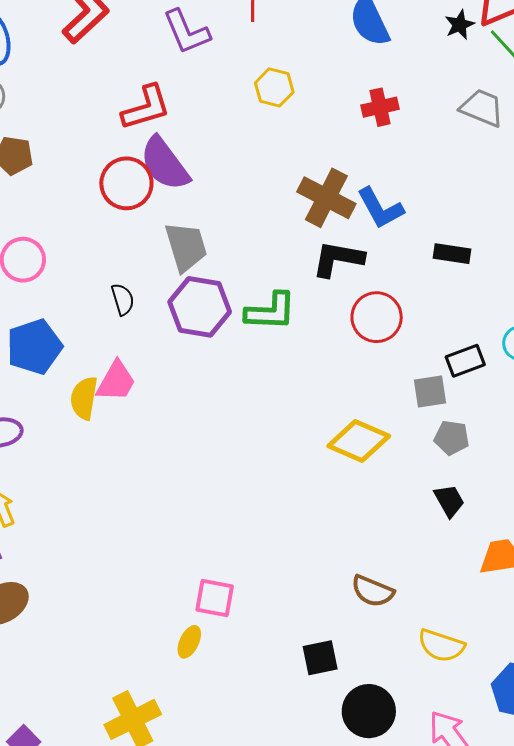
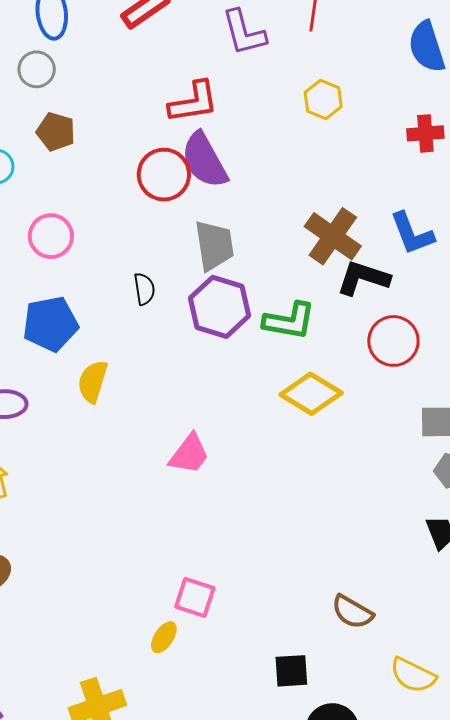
brown cross: (326, 198) -> (333, 236), moved
pink trapezoid: (116, 381) -> (189, 454), moved
yellow diamond: (359, 441) -> (311, 394), moved

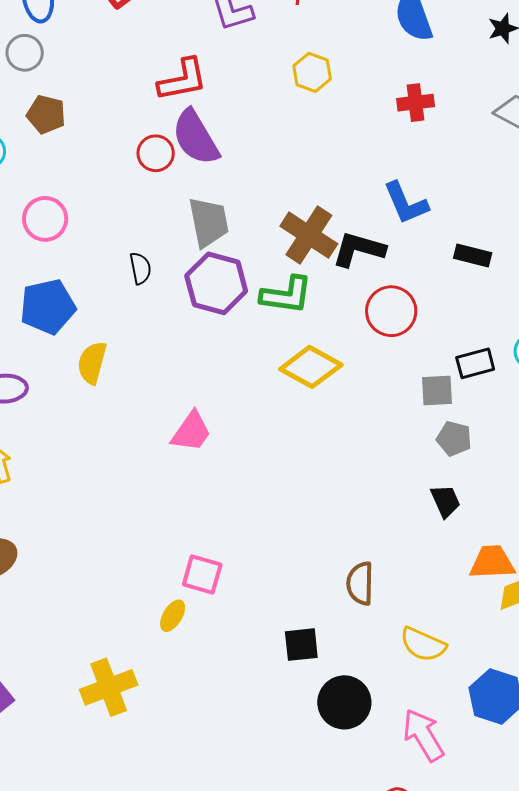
red circle: (164, 175) -> (156, 153), size x0.7
brown cross: (333, 236) -> (309, 235), moved
brown semicircle: (352, 612) -> (360, 583), turned 63

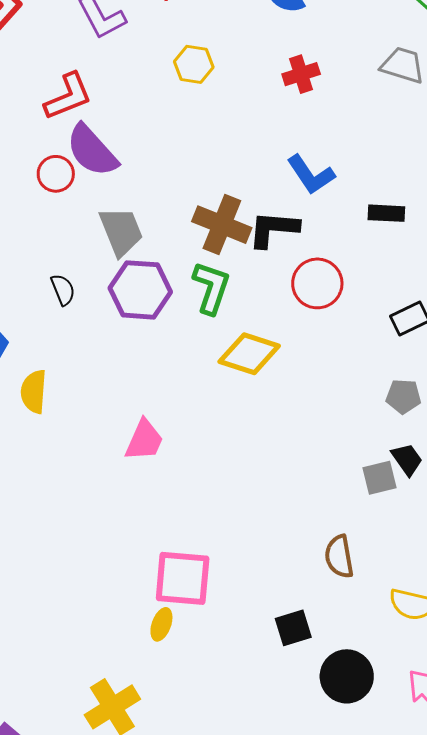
green L-shape: (286, 295) -> (211, 288), turned -68
gray square: (437, 391) -> (379, 478), moved
pink square: (202, 575) -> (183, 578), size x1.5

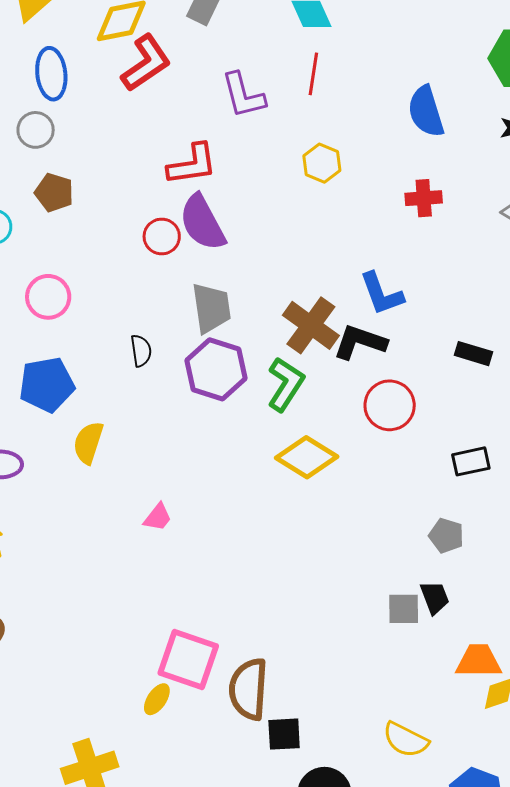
blue L-shape: (311, 175) -> (382, 294), moved
pink trapezoid: (144, 440) -> (158, 517), moved, size x0.7
brown semicircle: (339, 557) -> (249, 689), moved, size x1.4

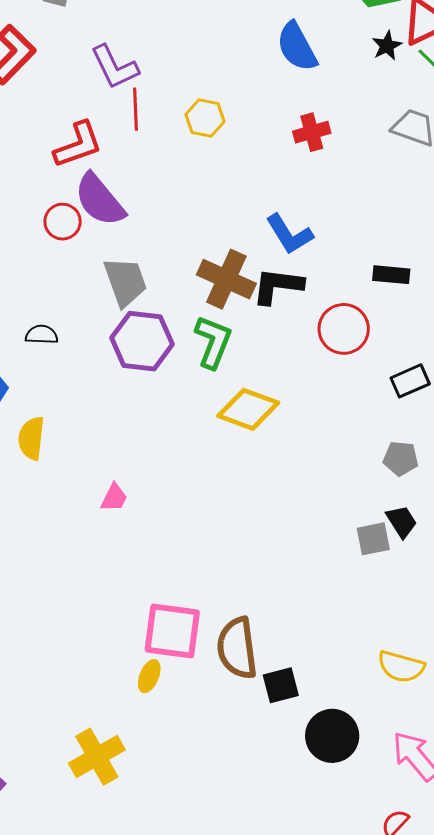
red line: (313, 74) -> (136, 109), moved
black semicircle: (141, 351) -> (42, 335), moved, turned -68
red circle: (390, 405) -> (344, 329), moved

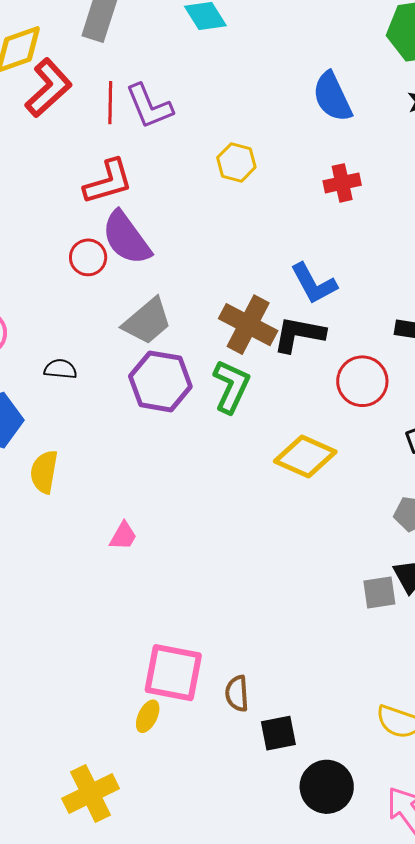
red line: (136, 109) -> (110, 103), moved
gray trapezoid: (125, 282) -> (147, 321), turned 66
yellow diamond: (248, 409) -> (305, 456), moved
brown semicircle: (237, 648) -> (237, 694), size x0.6

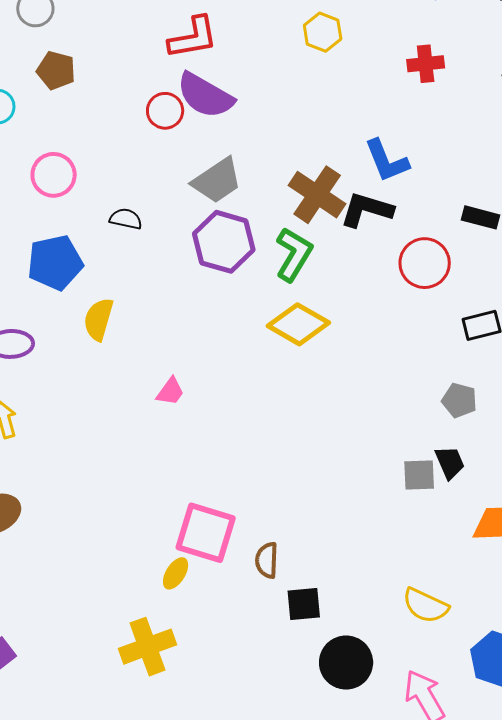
purple semicircle: (126, 238) -> (205, 95), turned -30
yellow diamond: (305, 456) -> (298, 324), moved
yellow cross: (91, 793) -> (148, 647), moved

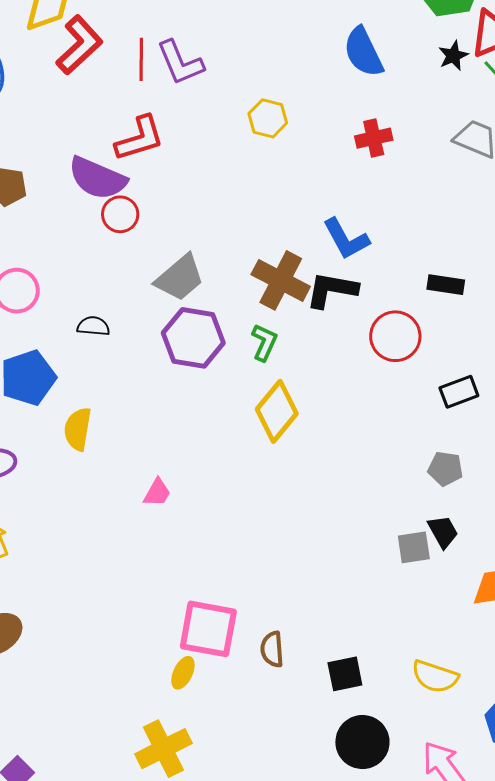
purple semicircle: (205, 95) -> (97, 178), moved
green L-shape: (294, 254) -> (264, 342), size x0.7
yellow diamond: (298, 324) -> (277, 411), turned -74
black square: (304, 604) -> (345, 674), moved

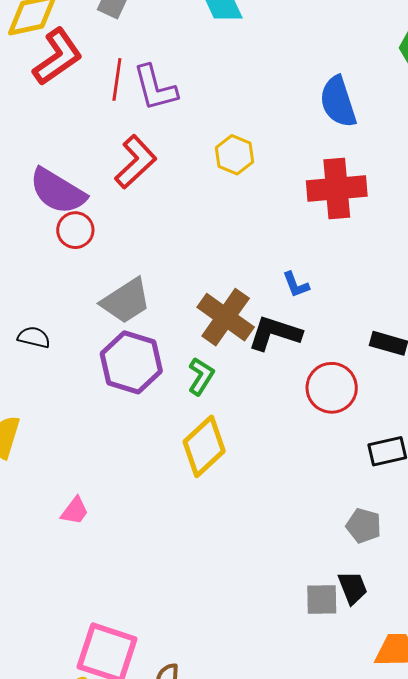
red L-shape: (140, 138) -> (136, 162), moved, turned -34
red cross: (374, 138) -> (337, 189), size x1.6
blue L-shape: (346, 239) -> (296, 285), size x0.6

